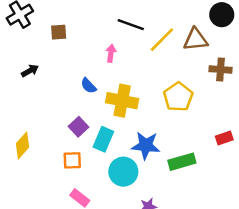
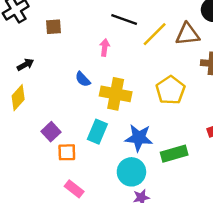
purple square: (78, 127) -> (51, 132), moved
yellow diamond: (22, 145) -> (18, 98), moved
cyan circle: (123, 172) -> (131, 172), moved

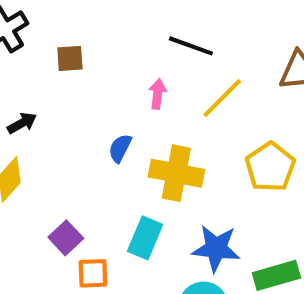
yellow line: (155, 34) -> (222, 98), moved
blue semicircle: (83, 79) -> (120, 148), turned 70

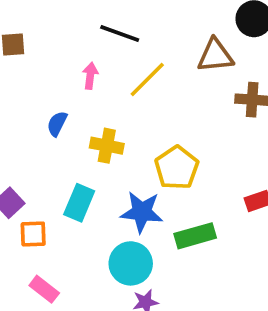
yellow pentagon: (270, 167) -> (177, 168), moved
yellow cross: (176, 173) -> (107, 146), size x0.7

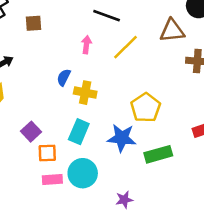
yellow cross: (107, 146) -> (85, 93), moved
cyan circle: (131, 263) -> (83, 173), moved
pink rectangle: (44, 289) -> (52, 179), moved, turned -42

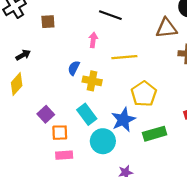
yellow line: (125, 47) -> (124, 57), moved, turned 40
cyan rectangle: (79, 132) -> (87, 114), turned -60
blue star: (122, 138) -> (123, 120), turned -30
cyan circle: (83, 173) -> (103, 141), moved

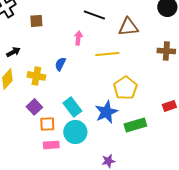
brown triangle: (166, 28) -> (128, 27), moved
yellow cross: (92, 81) -> (36, 76), moved
cyan circle: (103, 141) -> (75, 132), moved

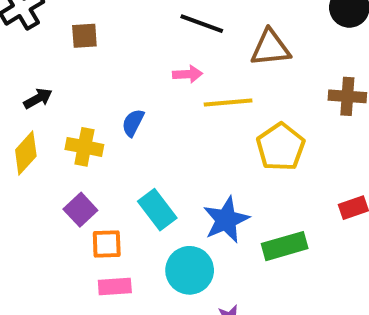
pink arrow: (78, 38) -> (188, 74), moved, turned 80
yellow pentagon: (125, 88) -> (281, 147), moved
cyan circle: (75, 132) -> (190, 270), moved

